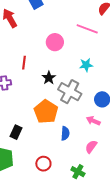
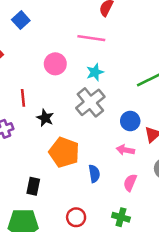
cyan star: (86, 65) -> (95, 72), moved
black star: (49, 78) -> (45, 118), moved
gray cross: (70, 92) -> (90, 102), moved, turned 35

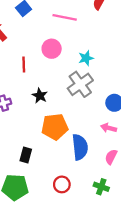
pink line: (91, 38) -> (65, 17), moved
red line: (23, 98) -> (24, 64), moved
orange pentagon: (64, 152) -> (55, 127), turned -30
blue semicircle: (94, 174) -> (80, 147), size x1.6

